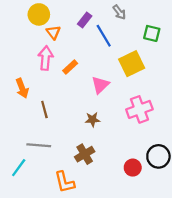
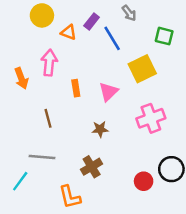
orange triangle: (53, 32) -> (69, 32), moved, turned -32
orange rectangle: (70, 67) -> (76, 88), moved, turned -56
orange arrow: (22, 88) -> (21, 78), moved

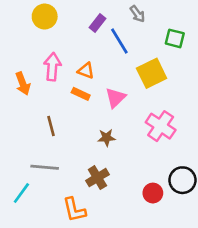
orange triangle: (69, 32) -> (86, 71), moved
orange rectangle: (76, 88) -> (81, 94), turned -56
pink cross: (151, 118) -> (161, 126), turned -36

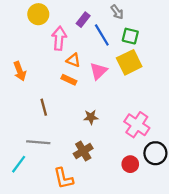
green square: (175, 38) -> (130, 36), moved
pink arrow: (52, 67) -> (59, 38), moved
pink triangle: (115, 98) -> (99, 71), moved
pink cross: (161, 126) -> (137, 125), moved

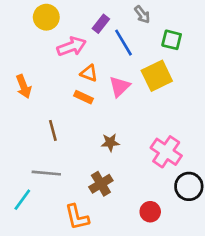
green square: (130, 36) -> (172, 40), moved
pink arrow: (59, 38) -> (72, 47), turned 65
red circle: (130, 164) -> (150, 212), moved

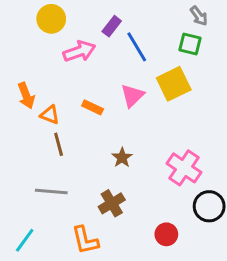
gray arrow: (142, 15) -> (199, 16), moved
orange triangle: (89, 73) -> (50, 115), moved
brown star: (110, 142) -> (122, 158), turned -30
cyan line: (22, 200) -> (25, 240), moved

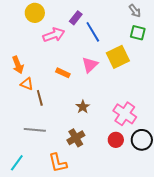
green square: (190, 44) -> (138, 33), moved
orange triangle: (50, 115) -> (27, 84), moved
red circle: (166, 234) -> (116, 140), moved

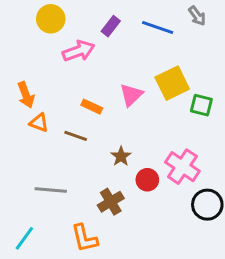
blue line: (93, 32) -> (158, 28), moved, turned -40
green square: (138, 33) -> (201, 105), moved
brown line: (40, 98) -> (76, 136), moved, turned -56
red circle: (116, 140) -> (147, 180), moved

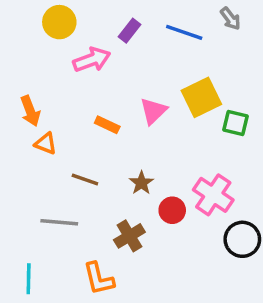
brown line: (76, 136) -> (85, 179), moved
cyan line: (24, 238) -> (29, 279), turned -35

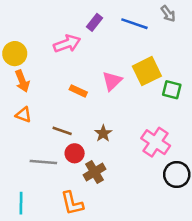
yellow circle: (59, 22) -> (15, 54), moved
orange triangle: (46, 144) -> (23, 115), moved
red circle: (172, 210) -> (75, 153), moved

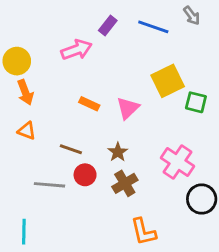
pink triangle: (112, 81) -> (128, 108), moved
brown cross: (95, 172) -> (125, 183), moved
orange L-shape: (72, 203) -> (143, 232), moved

